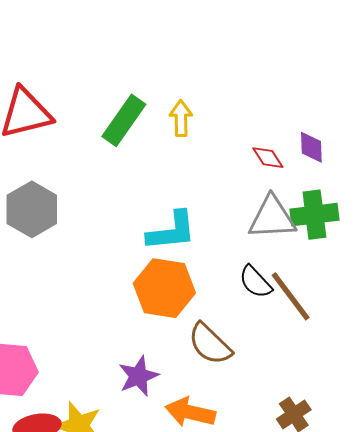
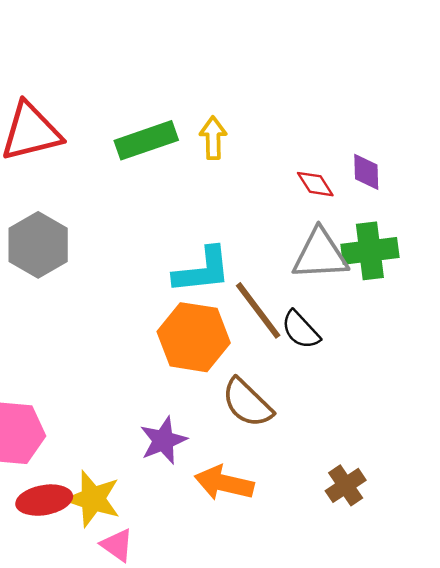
green rectangle: (124, 120) -> (146, 140), turned 36
brown line: (291, 296) -> (258, 310), moved

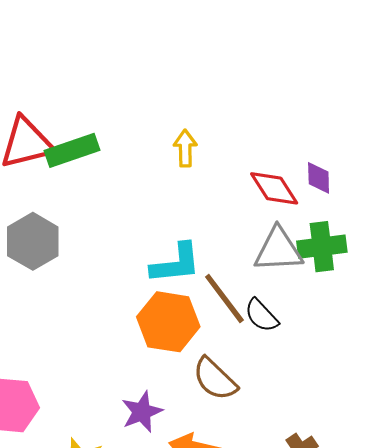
green rectangle: (146, 140) -> (72, 150), moved
red diamond: (315, 184) -> (274, 188), size x1.5

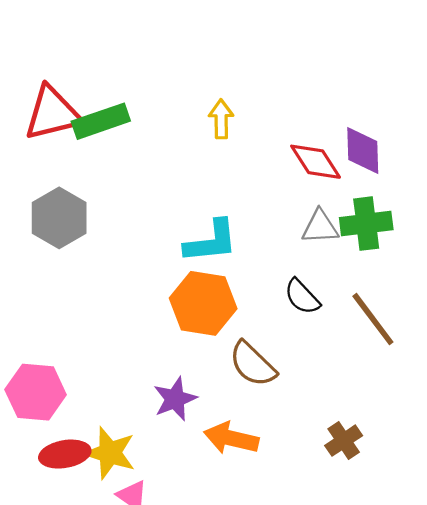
purple diamond: (319, 178) -> (363, 150), size x1.4
gray triangle: (278, 250) -> (320, 227), size x0.7
brown line: (224, 298) -> (373, 319), moved

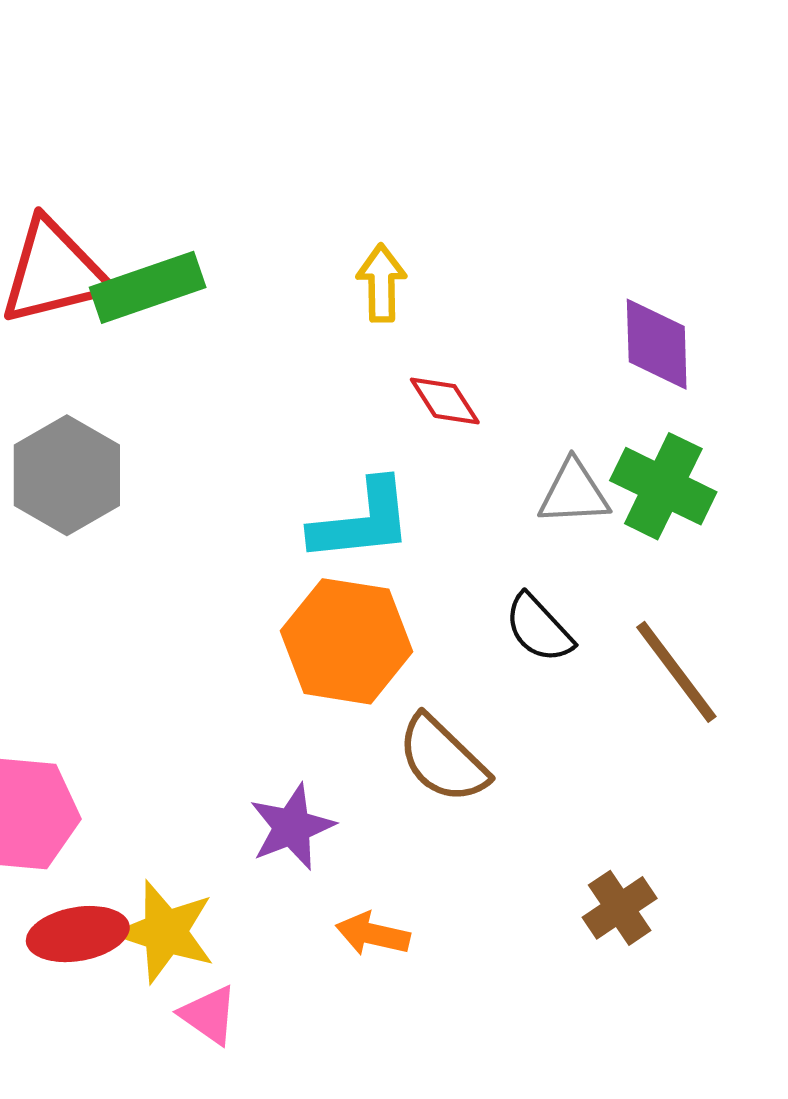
red diamond: (316, 162) -> (445, 401), moved, size x0.7
green cross: (366, 224) -> (663, 486), turned 33
orange arrow: (231, 438) -> (373, 934), moved, size x0.7

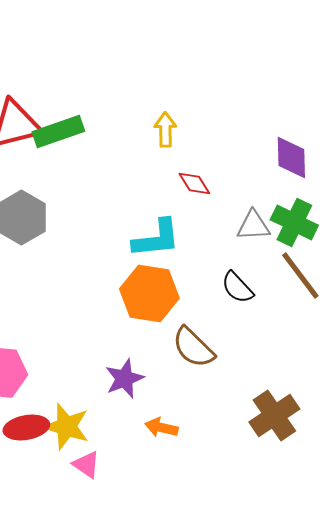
brown line: (676, 672) -> (300, 276), moved
brown cross: (620, 908) -> (274, 416), size x1.5

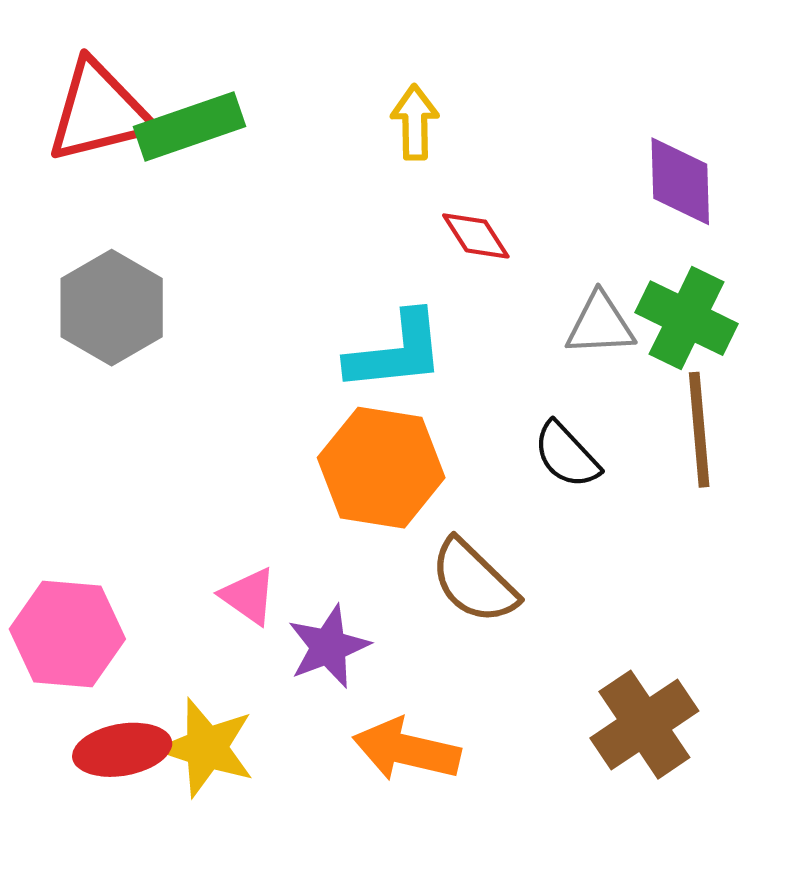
brown line: (300, 276) -> (699, 430), turned 32
orange arrow: (161, 428) -> (406, 750), size x1.5
pink triangle: (86, 464) -> (248, 596), moved

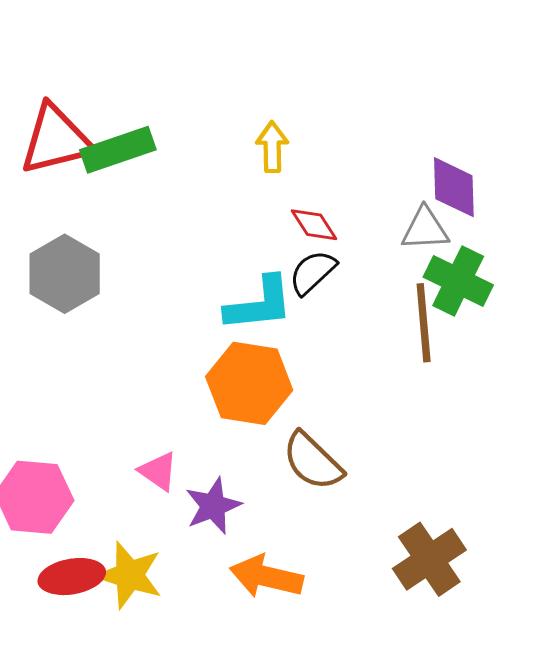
gray triangle: (600, 324) -> (425, 229), moved
brown line: (699, 430) -> (424, 323), moved
black semicircle: (566, 455) -> (313, 272), moved, turned 90

